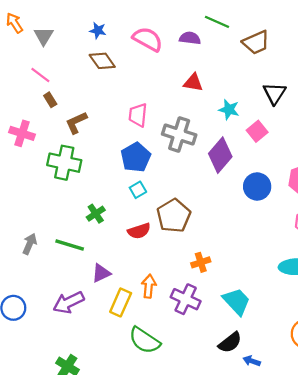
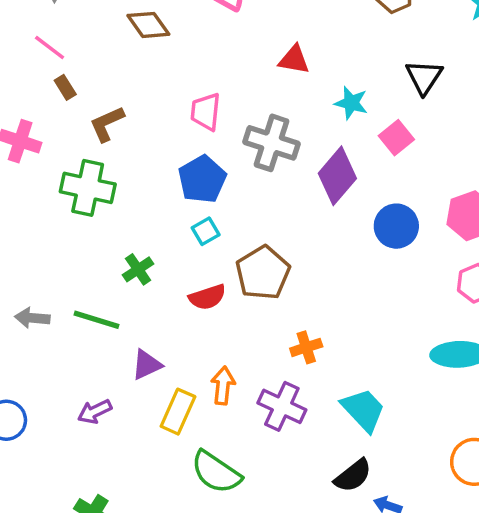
gray arrow: (30, 244) -> (32, 318), turned -108
purple arrow: (69, 302) -> (95, 412), size x0.7

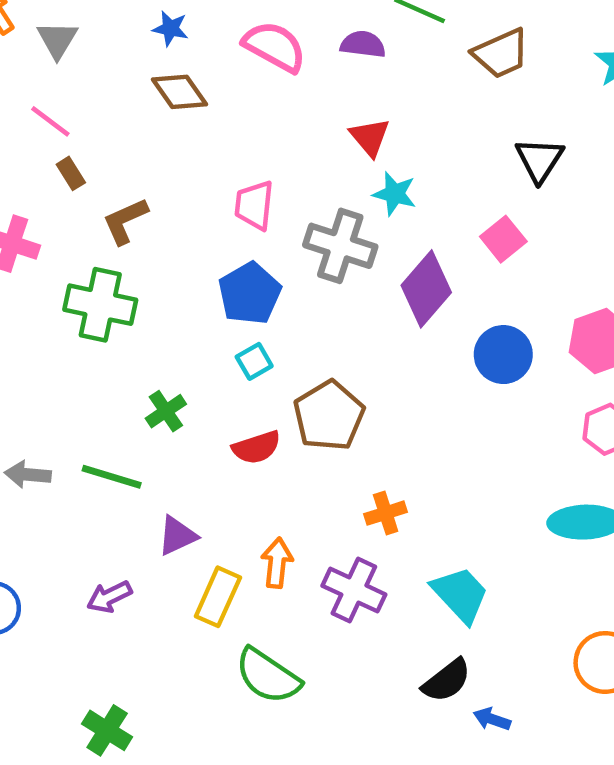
red triangle: (294, 60) -> (370, 137), turned 40
cyan star: (351, 103) -> (395, 194), moved

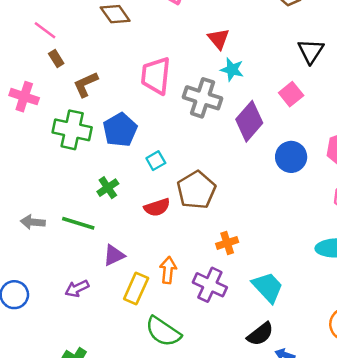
pink trapezoid: (254, 205) -> (156, 76), size x1.4
blue pentagon: (250, 293) -> (120, 130), moved

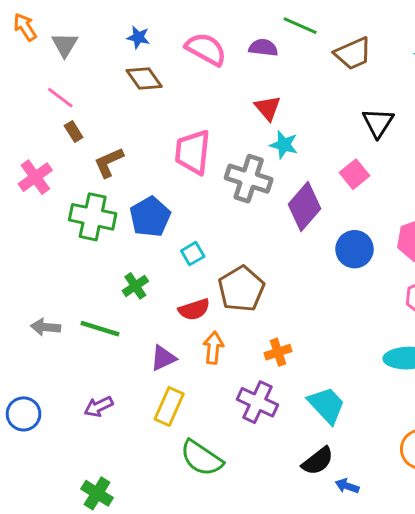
pink cross: (24, 97) -> (35, 177), turned 36
purple triangle: (114, 255) -> (163, 358), moved
orange arrow: (168, 270) -> (213, 348), moved

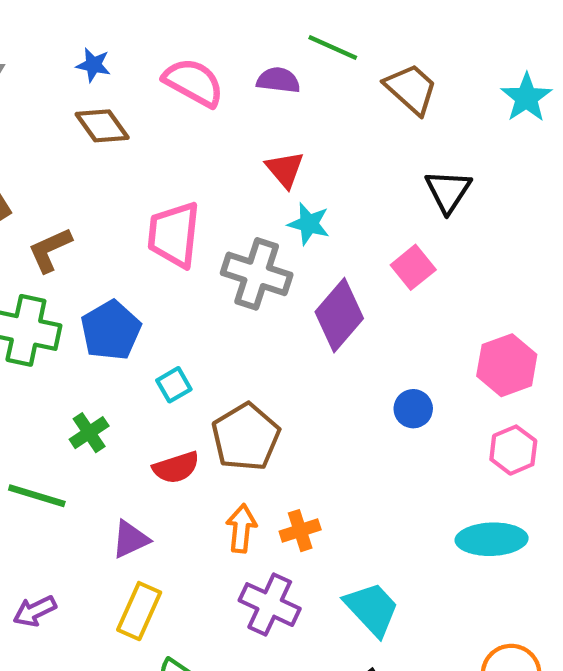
brown trapezoid: (353, 54) -> (411, 89), turned -114
blue circle: (354, 249) -> (413, 409), moved, size x0.7
orange arrow: (213, 348) -> (241, 528), moved

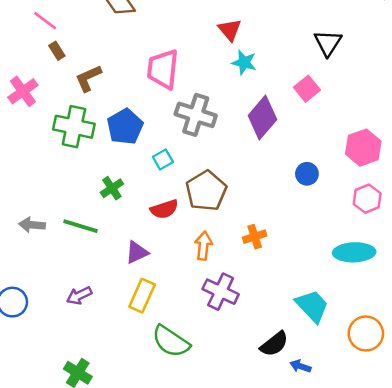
gray cross: (257, 274) -> (196, 115), moved
orange cross: (300, 531) -> (255, 237), moved
cyan trapezoid: (372, 609) -> (312, 306), moved

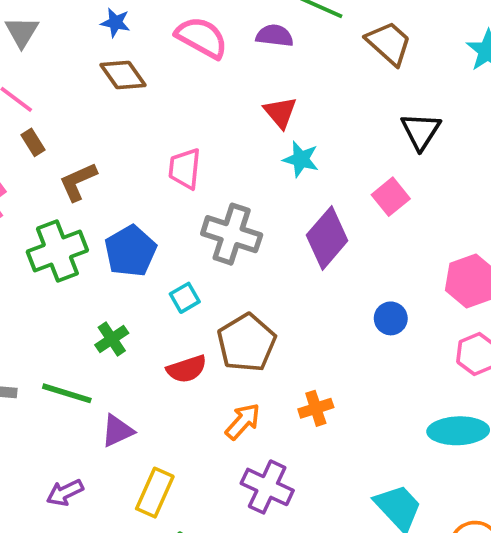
pink trapezoid: (163, 69) -> (185, 169), size x0.7
green cross: (74, 127) -> (57, 251), turned -33
orange arrow: (204, 246) -> (243, 421), turned 36
purple triangle: (137, 252) -> (117, 431), moved

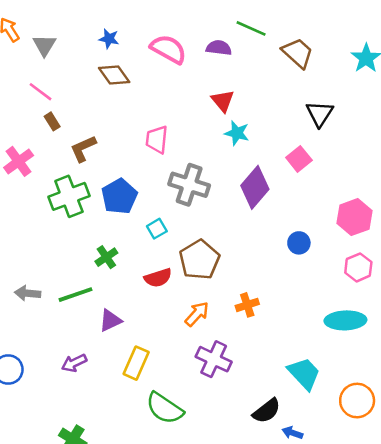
green line: (67, 393) -> (75, 295), turned -36

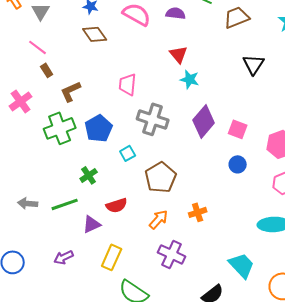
brown trapezoid: (298, 53) -> (237, 17), turned -64
pink square: (299, 159) -> (238, 129), moved, turned -30
red semicircle: (158, 278) -> (117, 205), moved

